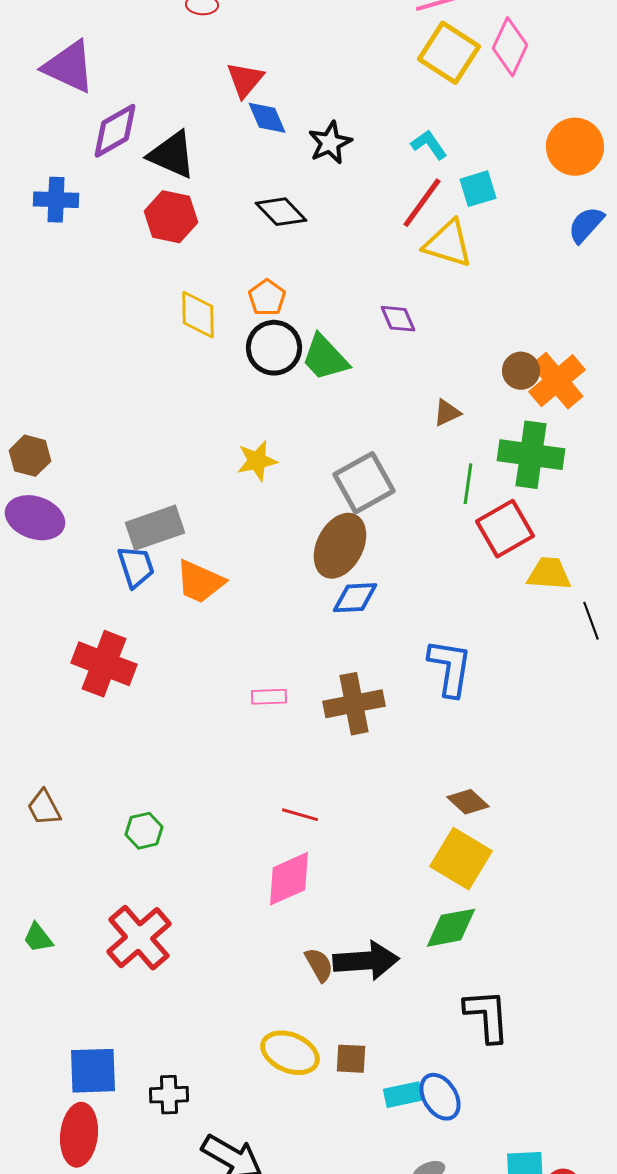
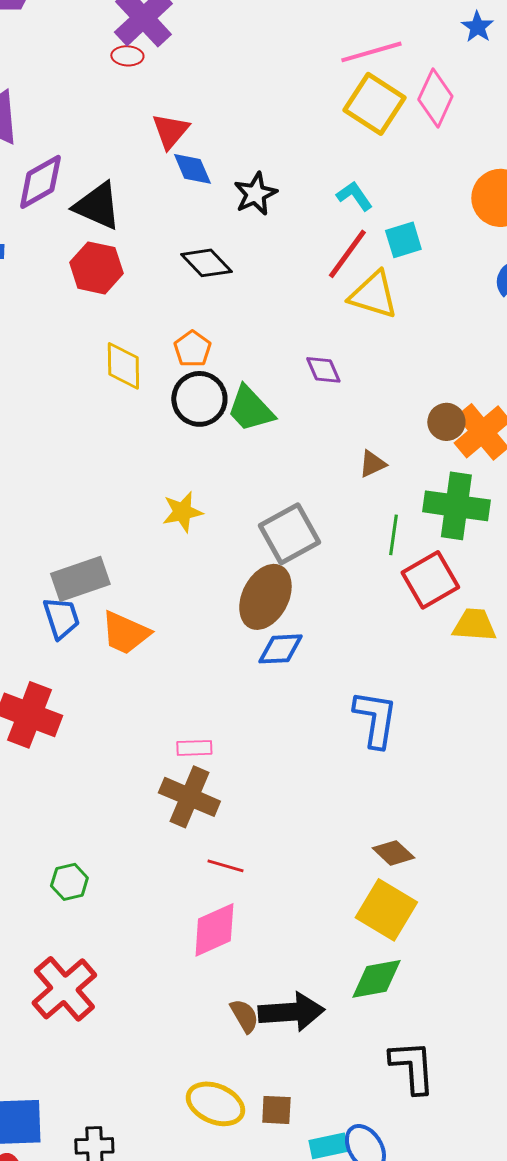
brown cross: (354, 704) -> (189, 797), moved, turned 34

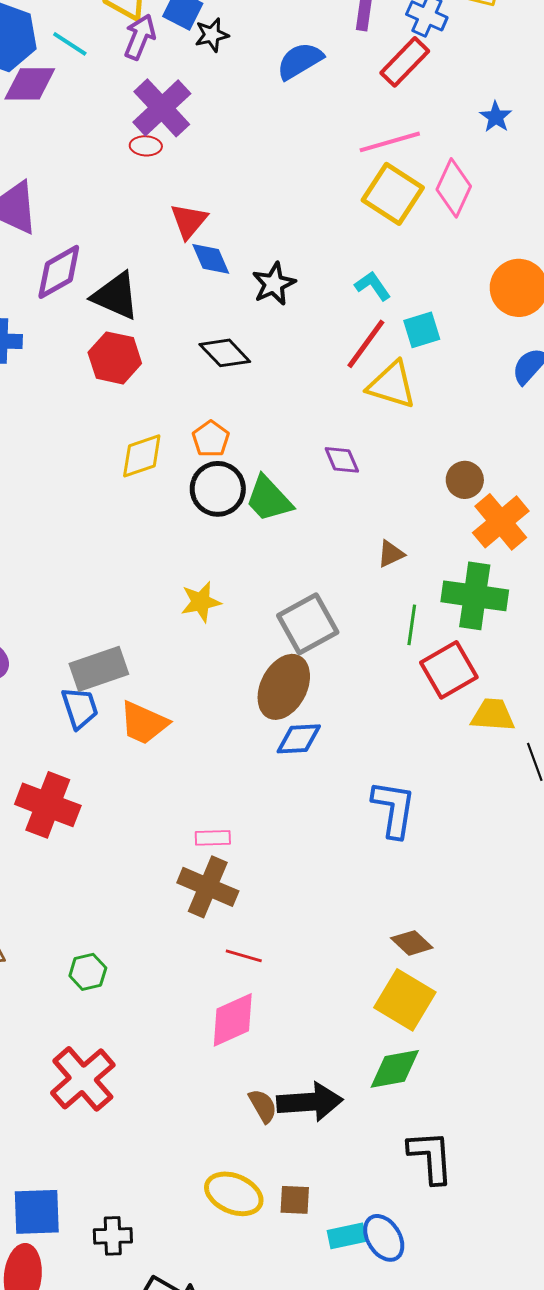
yellow diamond: (123, 366) -> (142, 456), turned 72
brown circle: (446, 422) -> (465, 480), moved

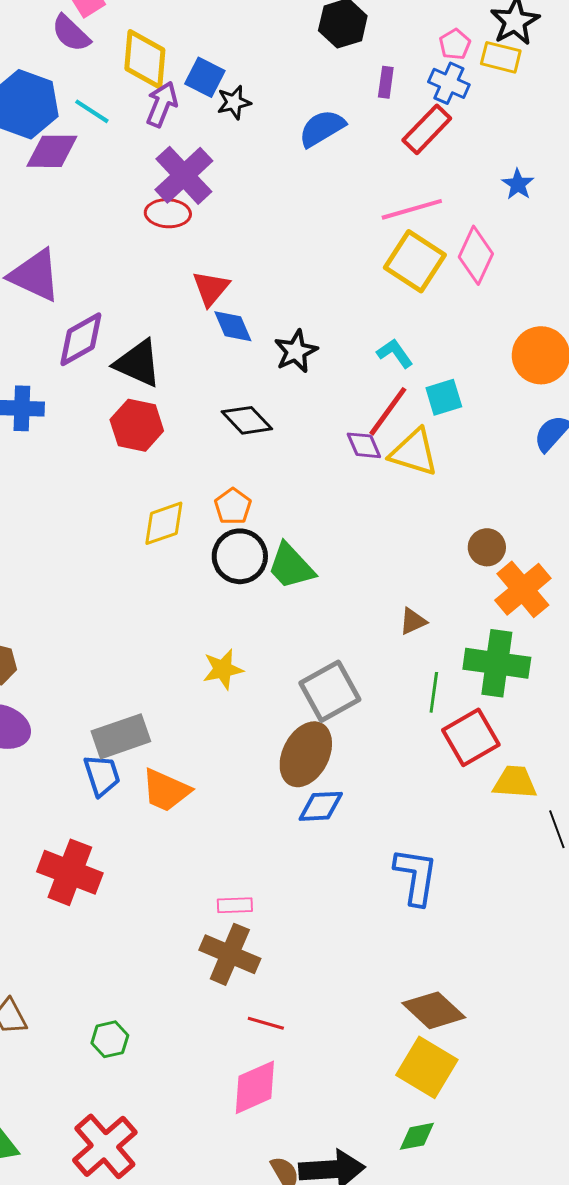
red ellipse: (146, 146) -> (168, 213), size x1.4
purple diamond: (342, 460) -> (364, 445), moved
brown diamond: (412, 943) -> (434, 1010), size x1.5
green diamond: (395, 1069) -> (417, 1136), size x0.7

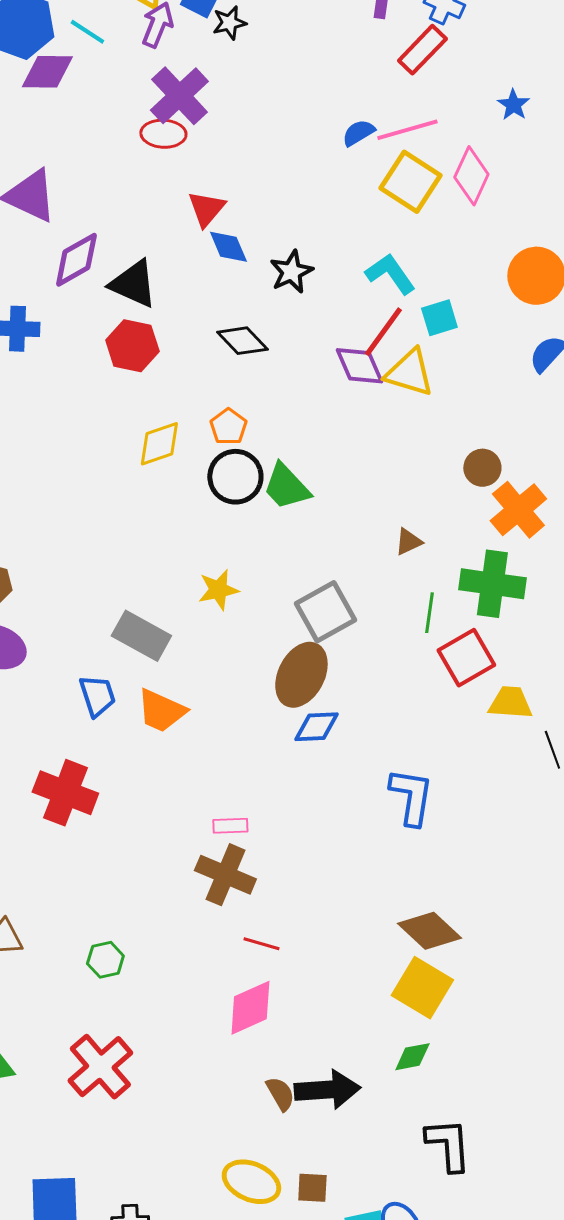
blue semicircle: (322, 128) -> (358, 133), moved, size x0.7
cyan L-shape: (395, 353) -> (390, 274), size x1.4
purple diamond: (364, 445) -> (359, 366), size x1.4
gray rectangle: (121, 736) -> (141, 636), moved, turned 48

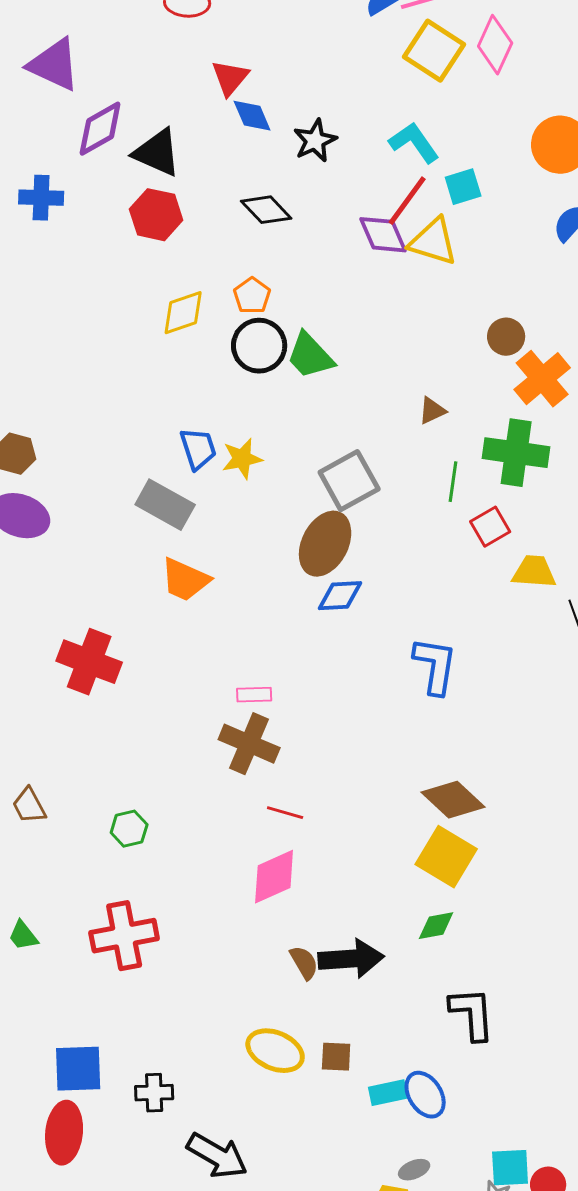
red square: (466, 658) -> (490, 527), size x0.7
blue trapezoid: (97, 696) -> (198, 449), moved
red cross: (100, 1067) -> (124, 936), turned 30

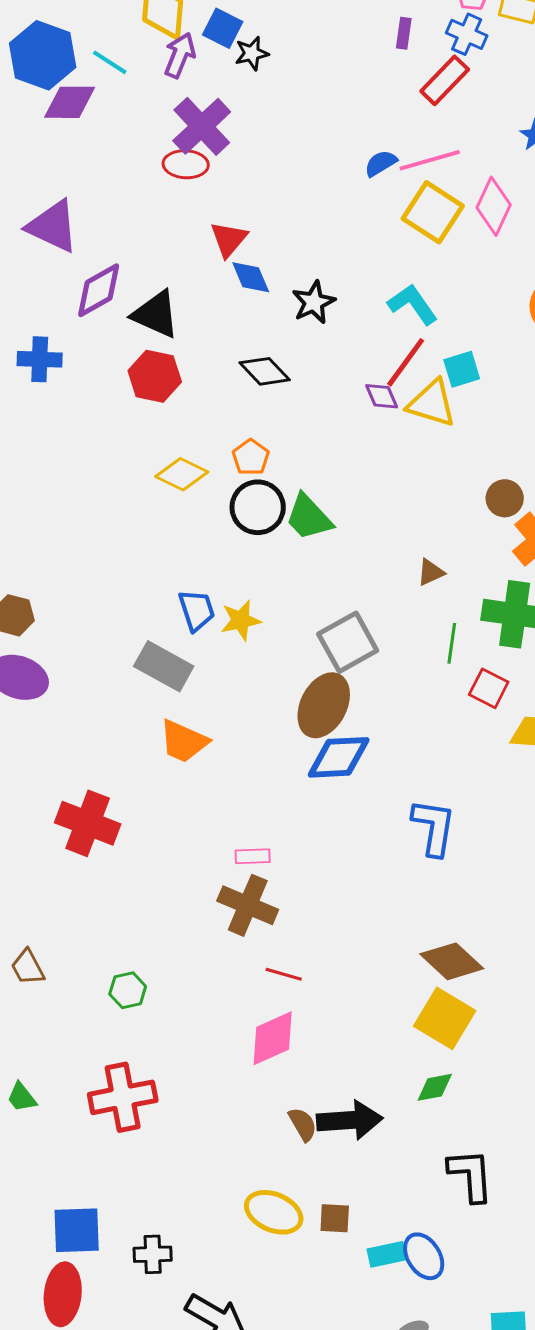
cyan square: (463, 187) -> (462, 369), moved
purple diamond: (383, 235) -> (382, 396), size x0.7
yellow diamond: (183, 313) -> (182, 474), turned 45
red square: (490, 527) -> (489, 688), turned -33
blue diamond: (340, 596) -> (339, 757), size x1.4

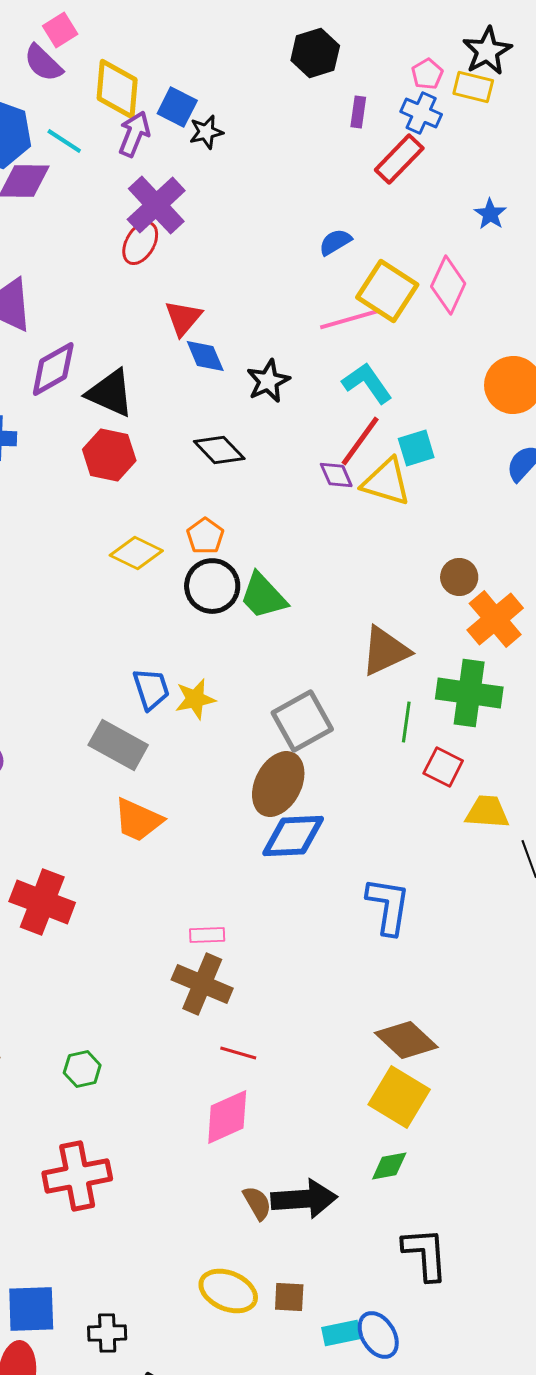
pink line: (430, 160) -> (350, 319), moved
red ellipse: (186, 164) -> (140, 243), turned -63
brown triangle: (431, 572) -> (385, 651), size x1.8

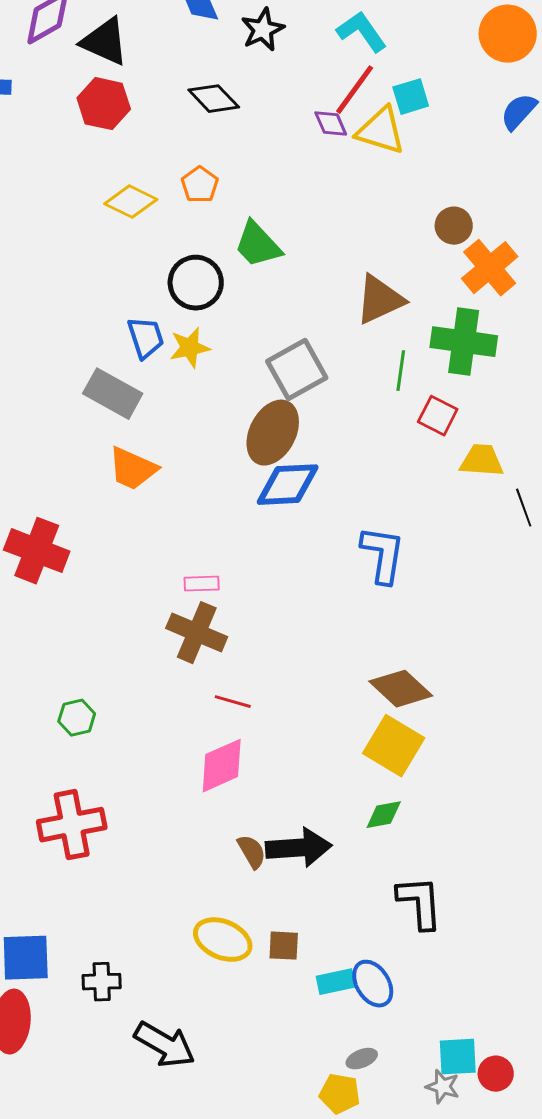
black circle: (212, 586) -> (196, 283), moved

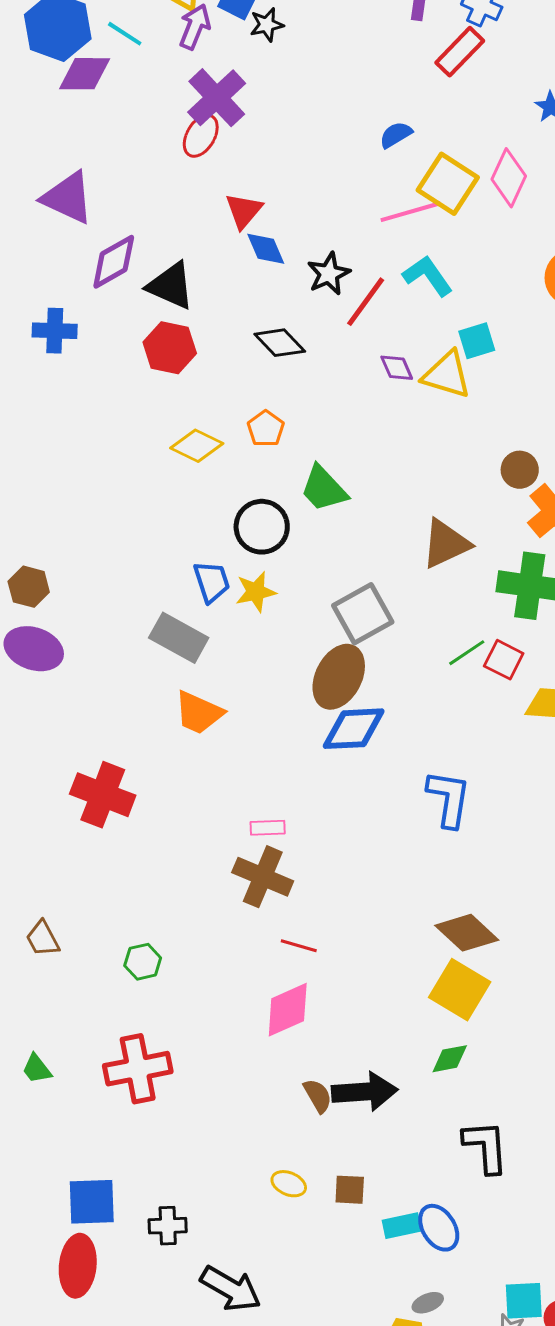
red line: (355, 90) -> (366, 302), moved
green line: (401, 371) -> (467, 653), moved, turned 48
yellow ellipse: (223, 940) -> (289, 1184), size x0.6

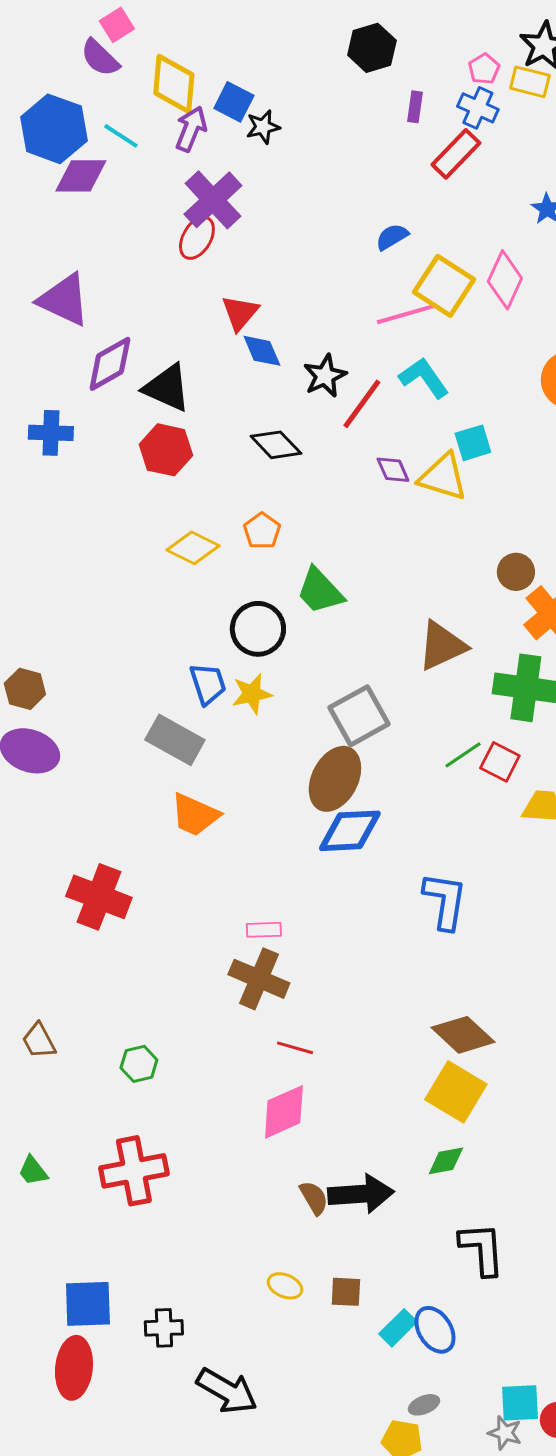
cyan rectangle: (402, 1226) -> (398, 1328), turned -33

